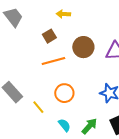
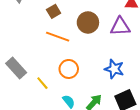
orange line: (53, 61) -> (58, 37), turned 35

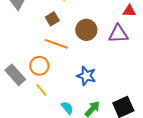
orange circle: (69, 69) -> (39, 66), moved
blue star: (114, 69) -> (86, 76), moved

